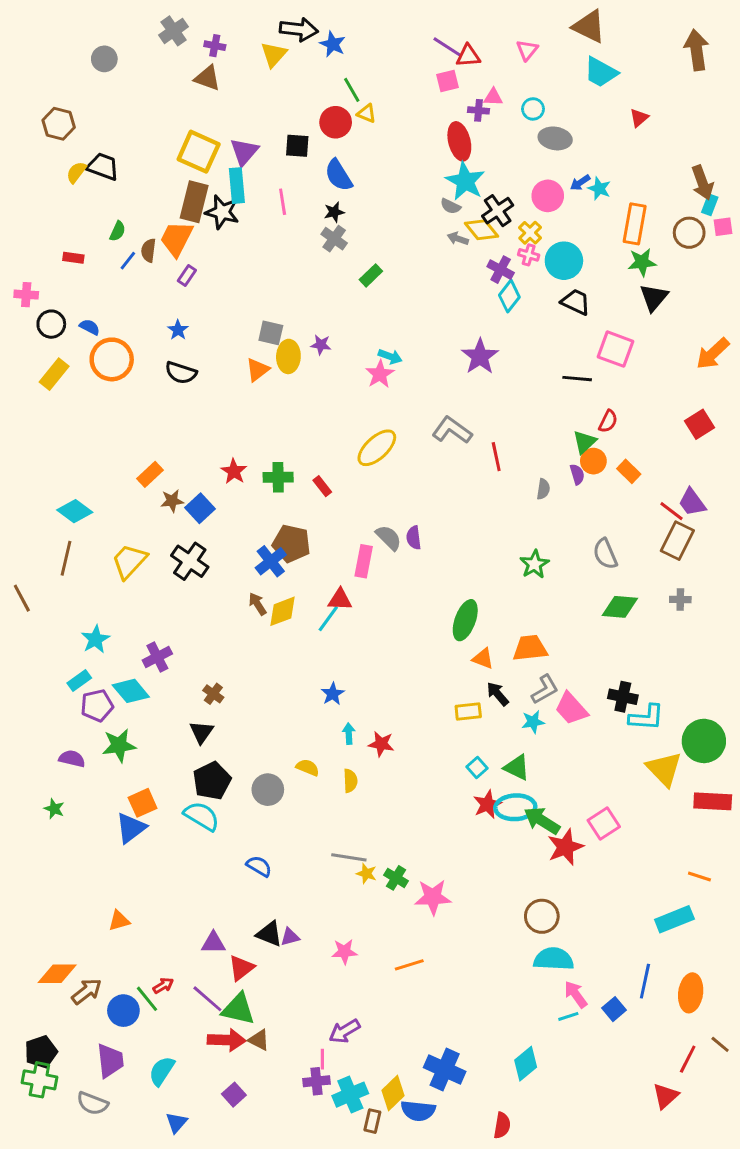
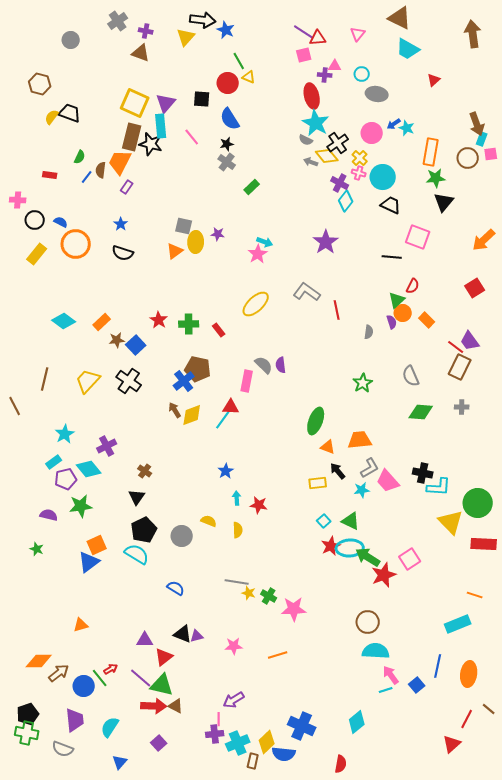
pink line: (283, 202) -> (192, 137), turned -30
cyan diamond: (75, 511) -> (64, 321), moved

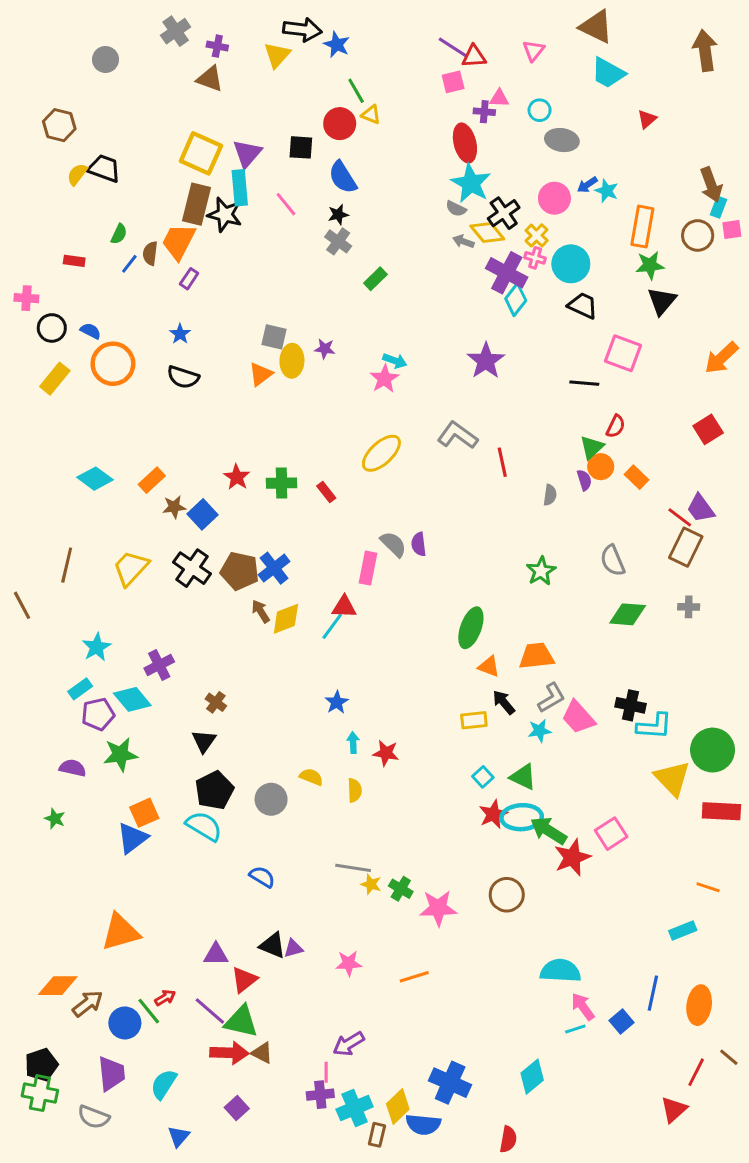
purple cross: (340, 183) -> (507, 273), size x1.5
brown pentagon: (198, 369) -> (240, 571), moved
brown circle: (368, 622) -> (507, 895), moved
cyan rectangle: (458, 624) -> (683, 931), size x0.7
orange triangle: (81, 625) -> (120, 932), size x1.8

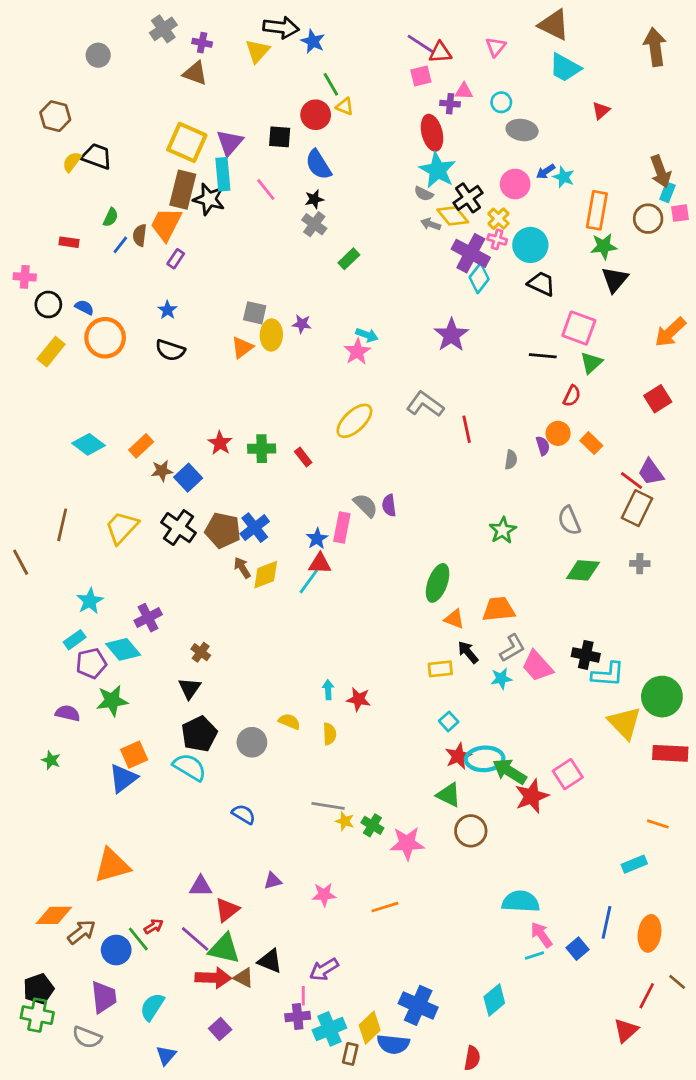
green triangle: (592, 447) -> (591, 363), moved
blue star: (337, 702) -> (317, 539), moved
green triangle: (523, 777) -> (449, 795), moved
black triangle: (273, 945) -> (270, 961), moved

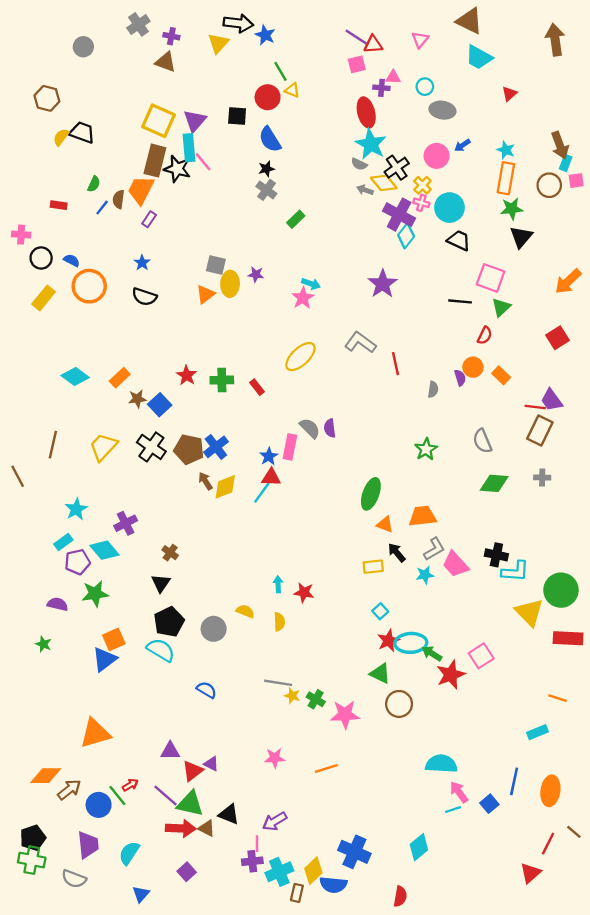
cyan star: (564, 177) -> (506, 150), moved
pink line: (266, 190) -> (203, 162), moved
red line: (631, 480) -> (535, 407), turned -30
green arrow: (510, 771) -> (432, 653), size x0.7
purple triangle: (273, 881) -> (211, 764), moved, turned 42

